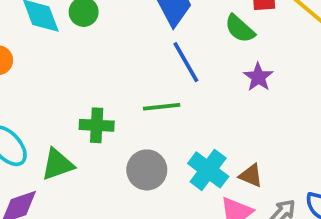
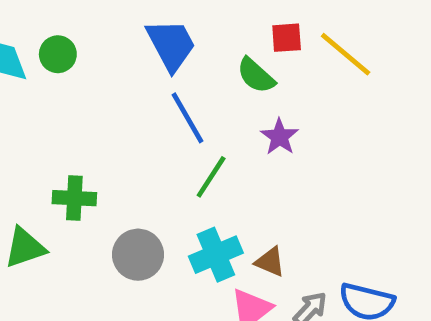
green line: (162, 107) -> (211, 177), moved, turned -51
cyan cross: (208, 170) -> (216, 255), turned 30

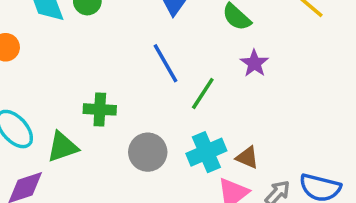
blue line: (188, 118) -> (166, 63), moved

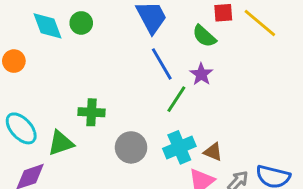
blue line: (166, 63) -> (162, 64), moved
purple star: (254, 63) -> (201, 74), moved

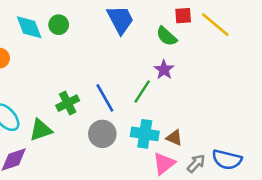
blue line: (162, 64) -> (105, 98), moved
green cross: (91, 112) -> (68, 103), turned -30
cyan cross: (179, 147) -> (145, 134), turned 32

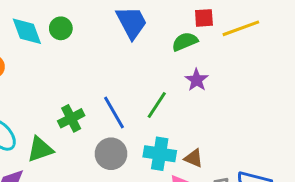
yellow line: (215, 25) -> (241, 28), turned -60
green semicircle: (167, 36) -> (185, 42), turned 115
purple star: (164, 70) -> (197, 80), moved

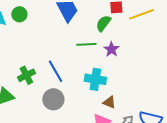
green semicircle: (185, 42) -> (103, 23), turned -30
green line: (157, 105) -> (86, 44), moved, turned 54
cyan cross: (160, 154) -> (95, 79), moved

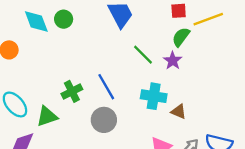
green semicircle: (103, 23) -> (181, 37), moved
green line: (86, 44) -> (143, 55), turned 48
brown triangle: (109, 102) -> (179, 112), moved

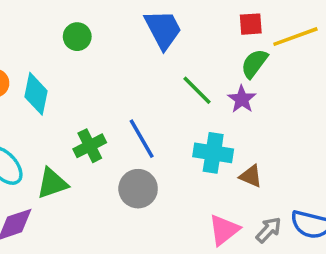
cyan diamond: (36, 22) -> (36, 94), moved, turned 32

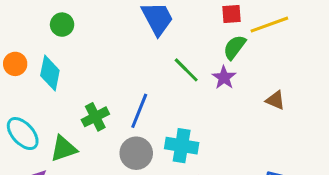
green circle: (77, 37) -> (62, 25), moved
blue line: (142, 139) -> (139, 111), turned 52
cyan cross: (213, 153) -> (182, 146), moved
brown triangle: (251, 176) -> (275, 100), moved

